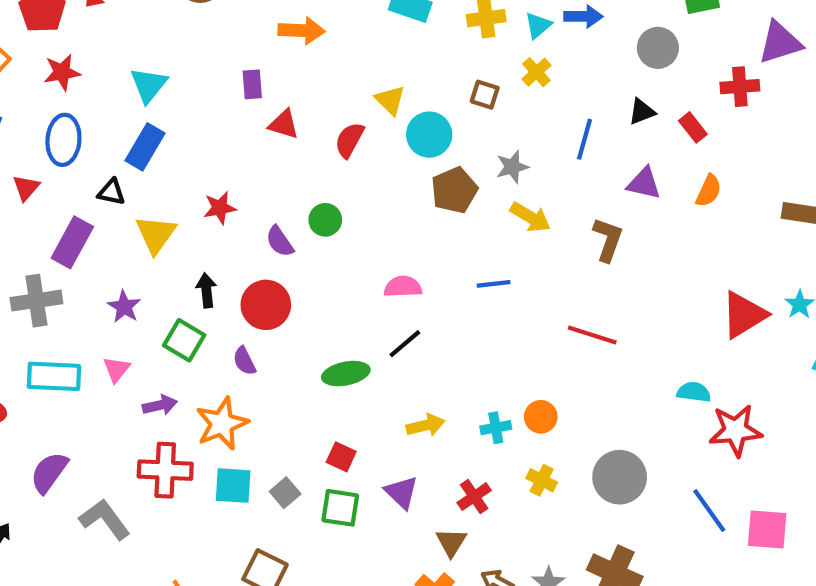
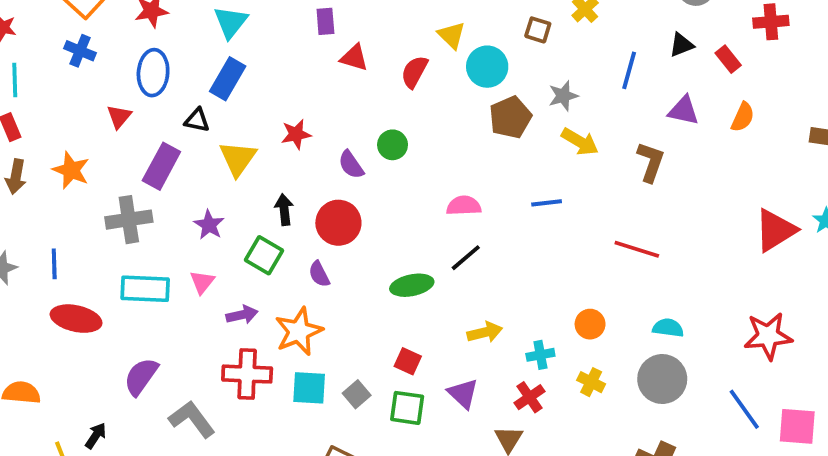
cyan semicircle: (694, 392) -> (668, 328), moved
cyan cross: (496, 428) -> (540, 355), moved

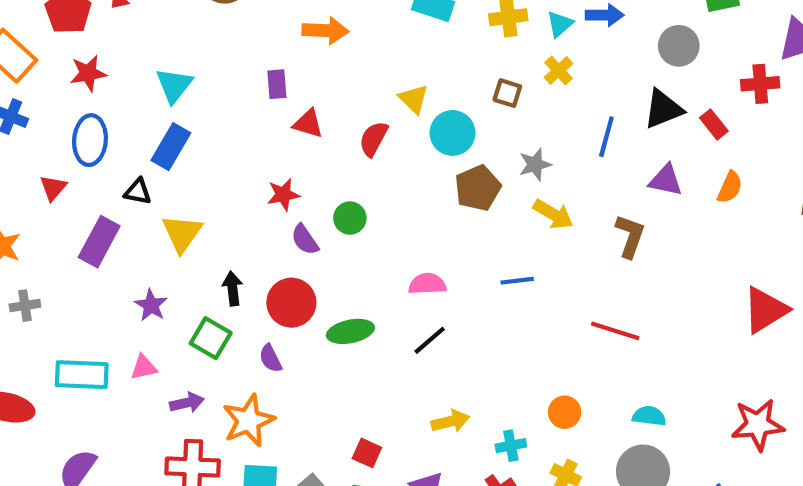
black triangle: (681, 45) -> (663, 109), size x1.5
red star: (296, 134) -> (283, 195), moved
gray cross: (129, 220) -> (25, 306), moved, size x0.6
pink triangle: (202, 282) -> (144, 367), turned 40
green ellipse: (412, 285) -> (350, 331), moved

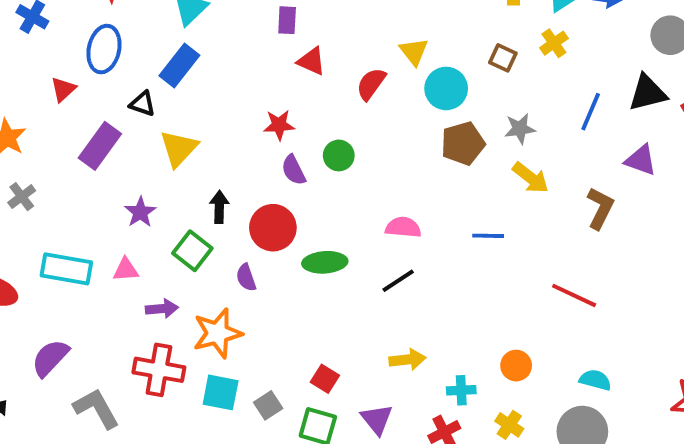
gray cross: (25, 306) -> (22, 197), turned -36

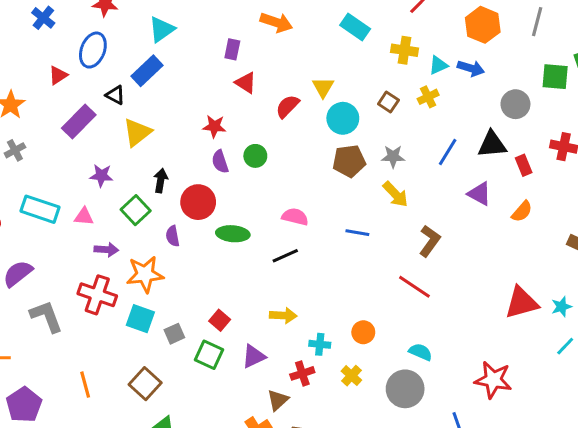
brown L-shape: (600, 208) -> (430, 241), moved
purple star: (140, 212) -> (101, 176), turned 30
purple triangle: (377, 419) -> (254, 356), turned 35

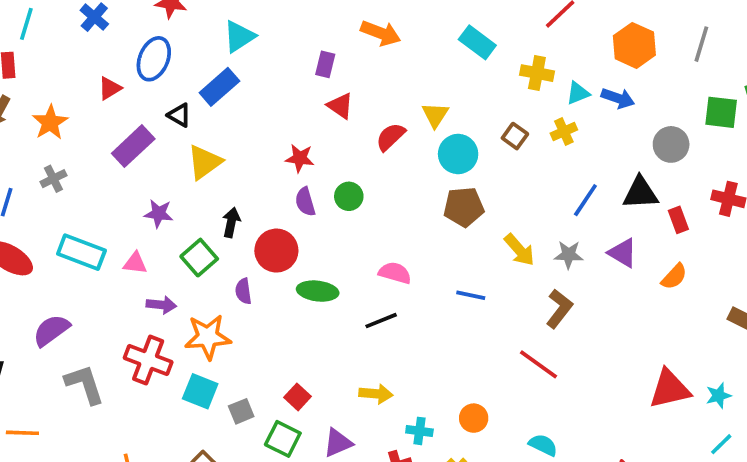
gray star: (393, 157) -> (569, 255), moved

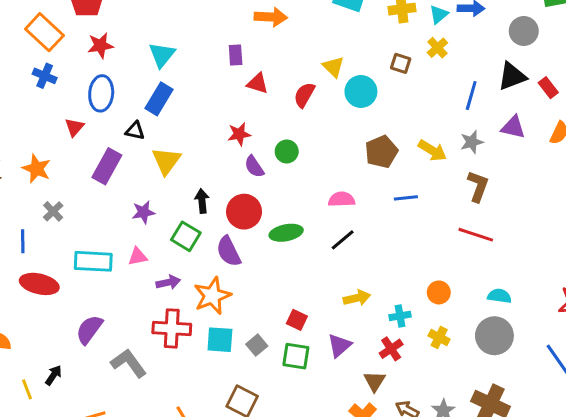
brown pentagon: (464, 207) -> (381, 152), moved
purple semicircle: (243, 291) -> (229, 251), size x1.5

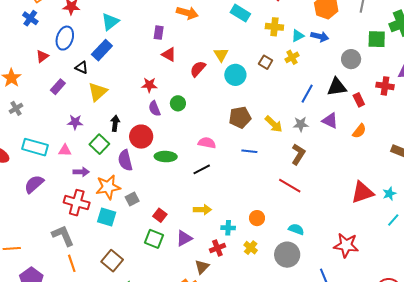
purple rectangle: (107, 166) -> (58, 87), size x0.7
purple semicircle: (89, 330) -> (34, 184), moved
gray square: (257, 345) -> (132, 199), moved
gray L-shape: (129, 363) -> (63, 236), moved

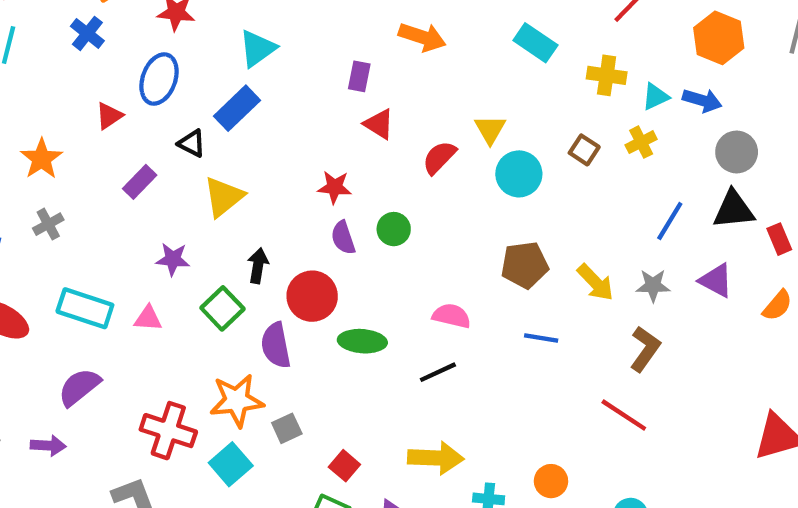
gray circle: (351, 59) -> (737, 152), moved
purple arrow: (81, 172) -> (48, 445), moved
yellow arrow: (202, 210) -> (436, 458), size x1.4
cyan square: (107, 217) -> (231, 464), turned 30

